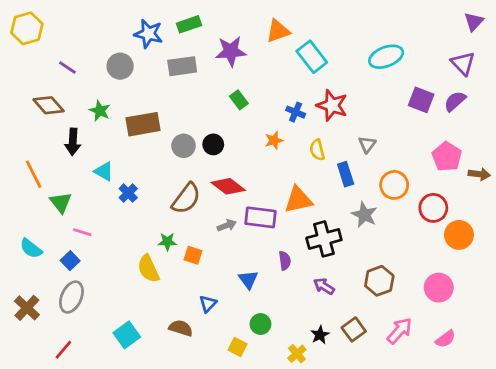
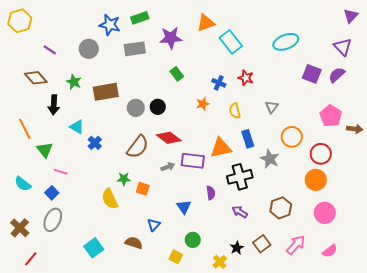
red star: (332, 105) -> (246, 78), size x0.7
blue rectangle: (346, 174) -> (248, 139), moved
orange circle: (459, 235) -> (316, 180), moved
red line: (63, 350) -> (31, 259), moved

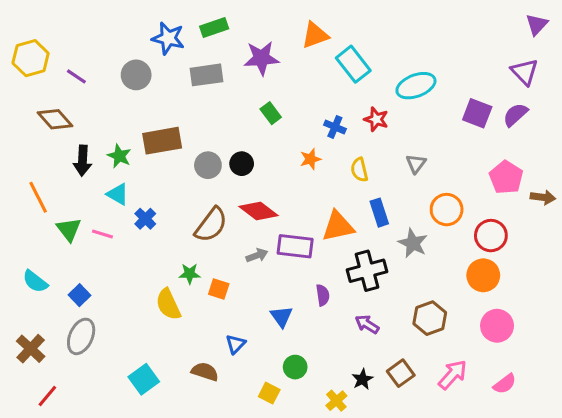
yellow hexagon: (20, 21) -> (31, 58), moved
cyan ellipse: (286, 42) -> (416, 86), moved
green star: (74, 82) -> (119, 156), moved
pink line: (61, 172) -> (102, 234), moved

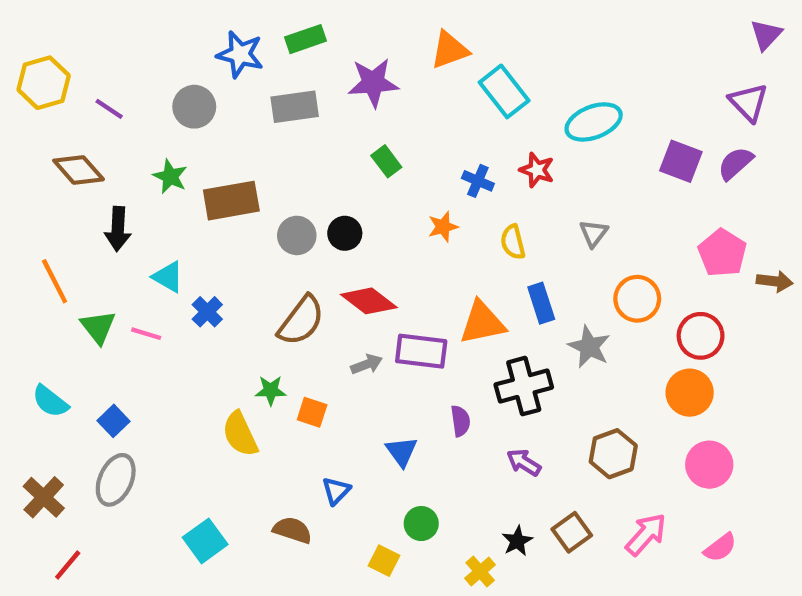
green star: (119, 156) -> (170, 177), moved

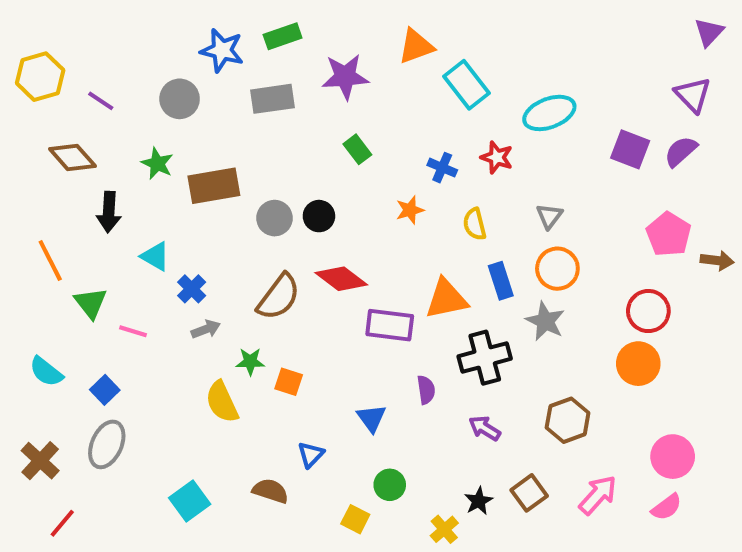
orange circle: (637, 299) -> (557, 269), moved
pink line: (146, 334) -> (133, 331), moved
gray arrow: (367, 364) -> (206, 329), moved
pink circle: (709, 465) -> (673, 457), moved

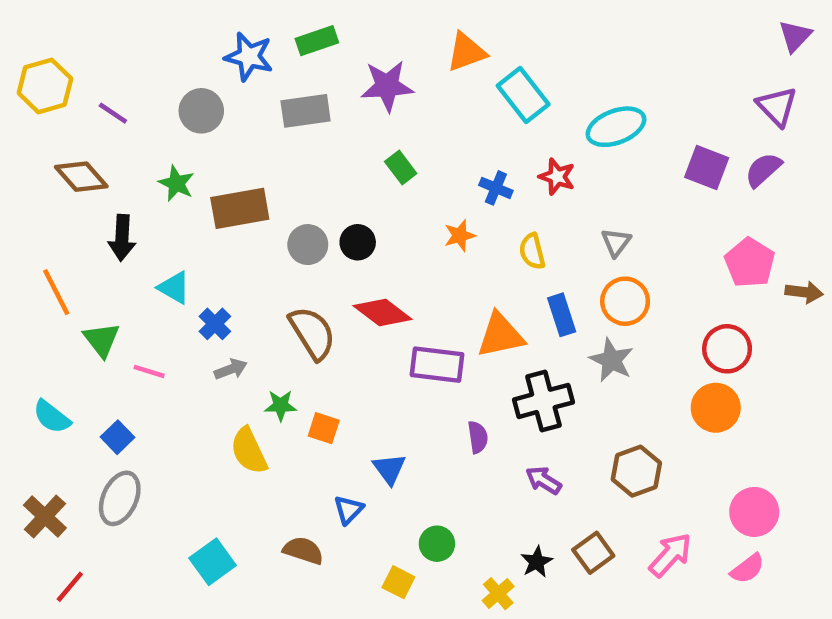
brown semicircle: (279, 297) -> (312, 333), turned -69
blue triangle: (372, 418) -> (389, 469), moved

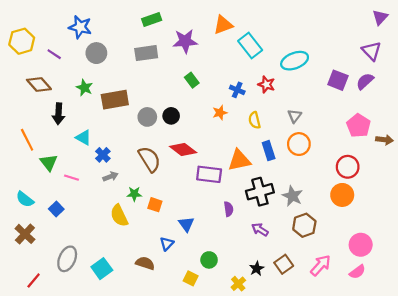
blue star: (249, 56) -> (80, 27), moved
gray star: (611, 360) -> (292, 196), moved
gray ellipse: (120, 498) -> (67, 259), moved
brown cross: (45, 516) -> (25, 234), moved

